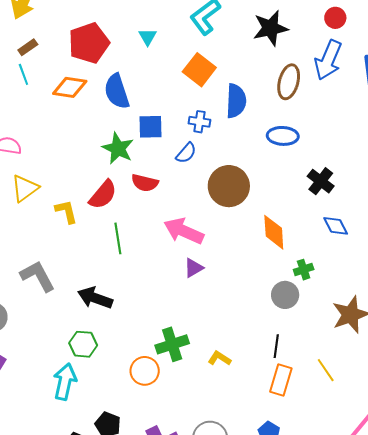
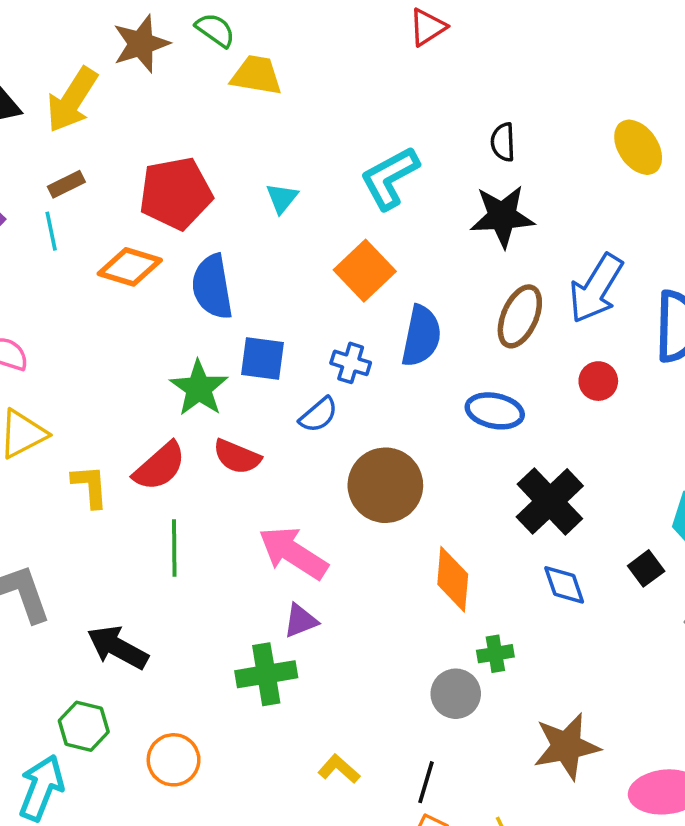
red circle: (335, 18) -> (598, 381), moved
black cross: (321, 181) -> (550, 501), size x1.4
green cross: (172, 344) -> (266, 674), moved
yellow L-shape: (219, 358) -> (339, 769), moved
orange circle: (145, 371) -> (174, 760), moved

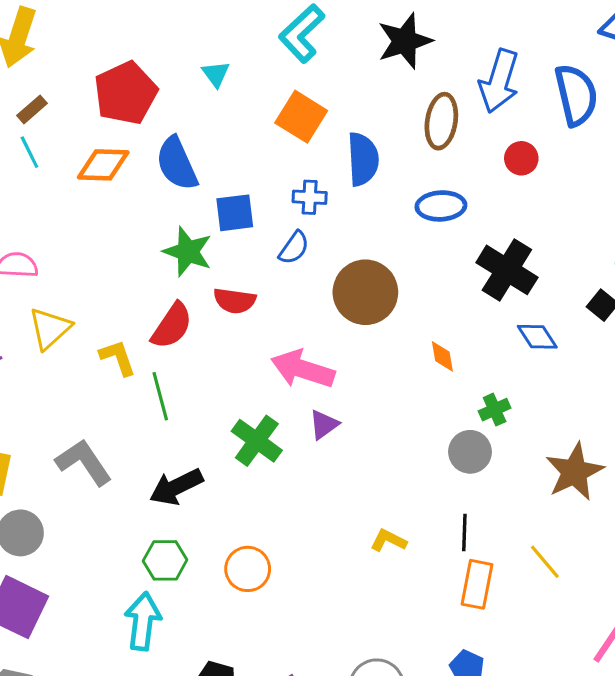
green line: (174, 548) -> (160, 396), moved
orange diamond: (453, 579) -> (442, 356), size x0.6
black arrow: (118, 647) -> (176, 487), turned -40
green cross: (266, 674) -> (257, 441), moved, turned -30

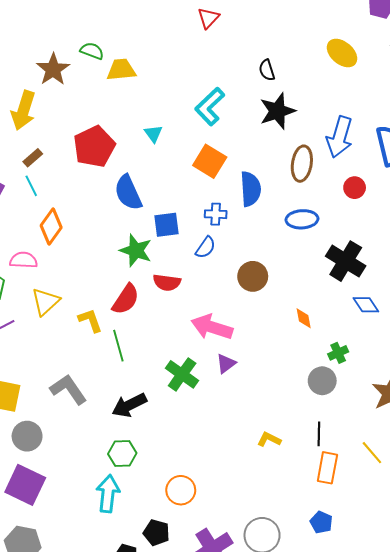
orange diamond: (103, 165) -> (51, 227), moved, turned -56
brown circle: (365, 292) -> (253, 276), size x0.7
orange circle: (248, 569) -> (181, 490), moved

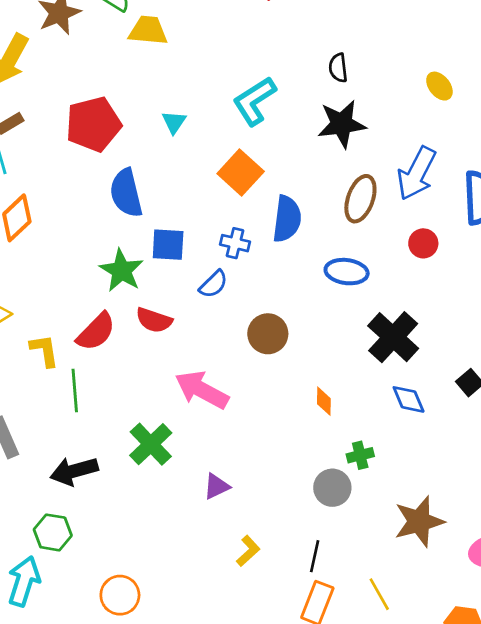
yellow ellipse: (342, 53) -> (439, 86), moved, size x0.7
purple triangle: (226, 363) -> (216, 486), moved
yellow L-shape: (269, 439) -> (248, 551), turned 100

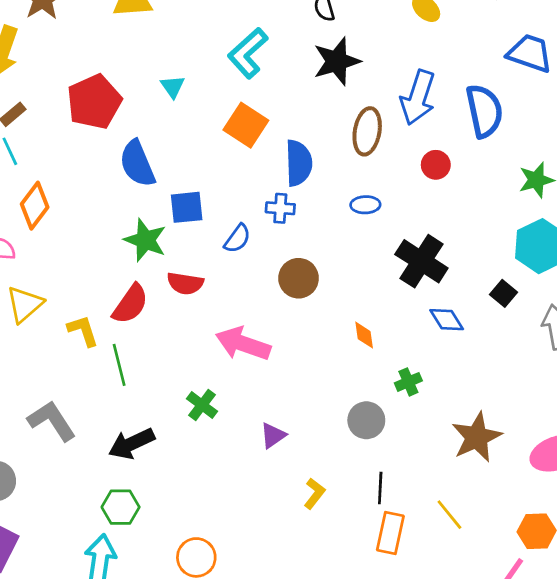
blue cross: (235, 243) -> (280, 208), moved
blue ellipse: (347, 272) -> (365, 205), size x0.7
green cross: (151, 444) -> (202, 405), size x0.7
gray circle: (332, 488) -> (366, 420), moved

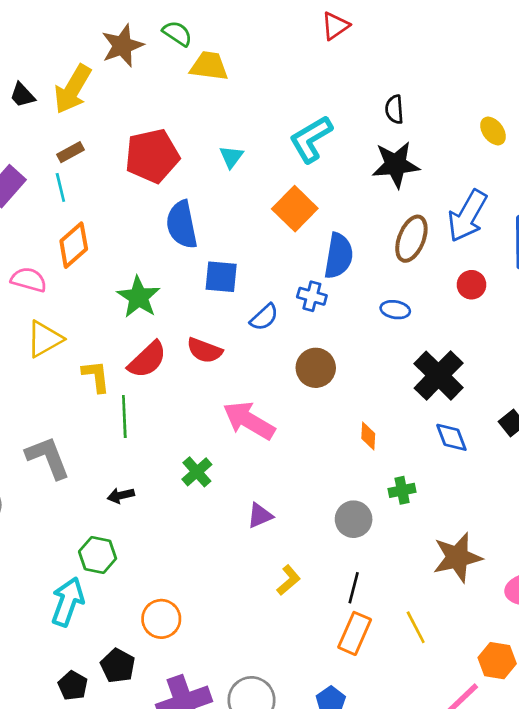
green star: (145, 240) -> (139, 297), moved
black arrow: (131, 444) -> (121, 495), size x0.6

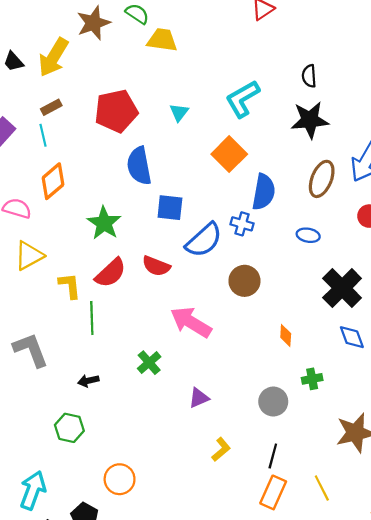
blue semicircle: (264, 317) -> (204, 240), size x1.6
cyan arrow: (68, 602) -> (33, 490), moved

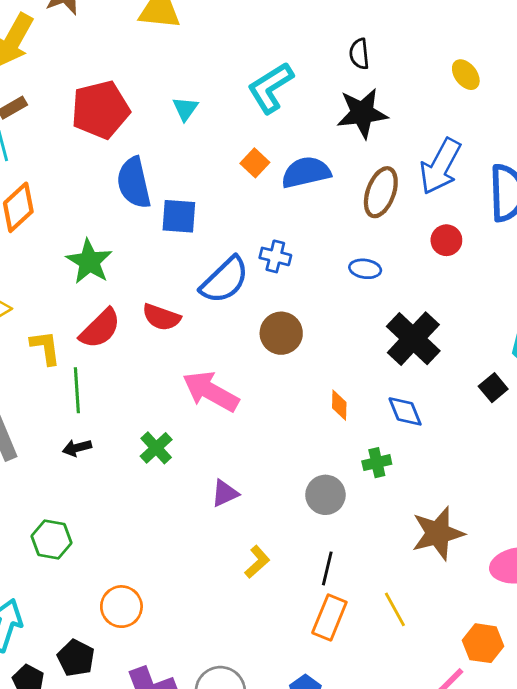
orange square: (229, 154) -> (255, 163), size x0.6
blue semicircle: (264, 192) -> (306, 172), moved, turned -111
blue square: (170, 208) -> (179, 216), moved
blue diamond: (352, 337) -> (405, 411), moved
black arrow: (88, 381) -> (77, 448), moved

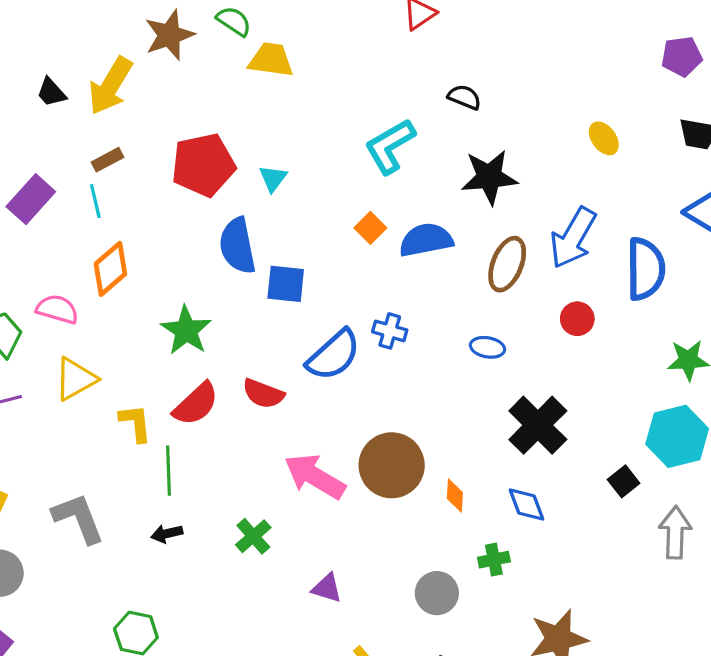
black semicircle: (359, 54) -> (464, 97), moved, turned 116
cyan triangle: (185, 109) -> (273, 178), moved
brown circle: (281, 333) -> (392, 465), moved, size x1.4
purple triangle: (225, 493) -> (327, 588), turned 40

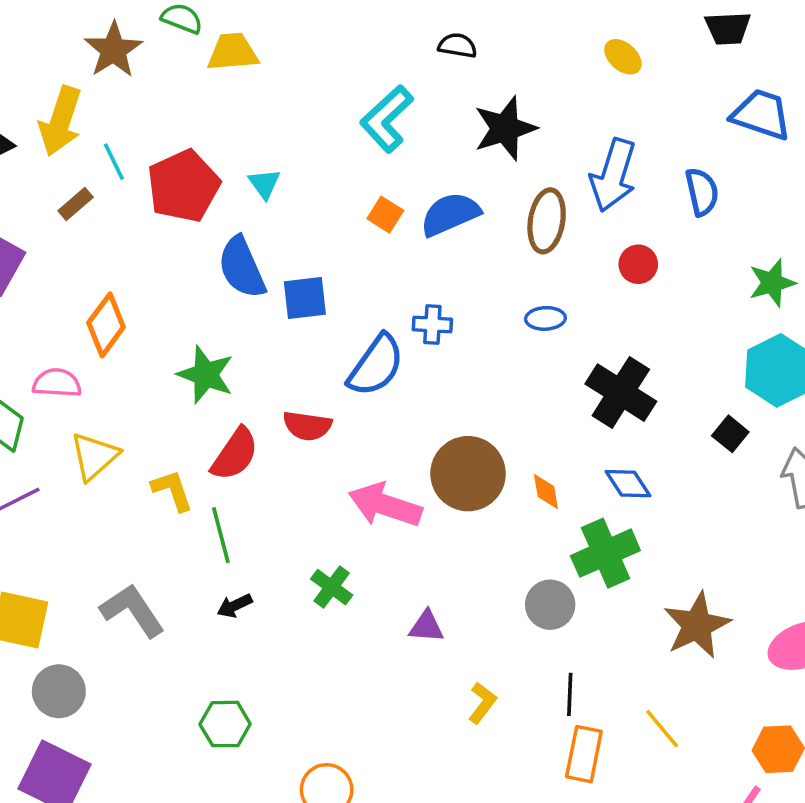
cyan line: (95, 201) -> (114, 162), moved
blue semicircle: (646, 269) -> (702, 192), size x0.7
green cross: (494, 560) -> (605, 553), size x1.8

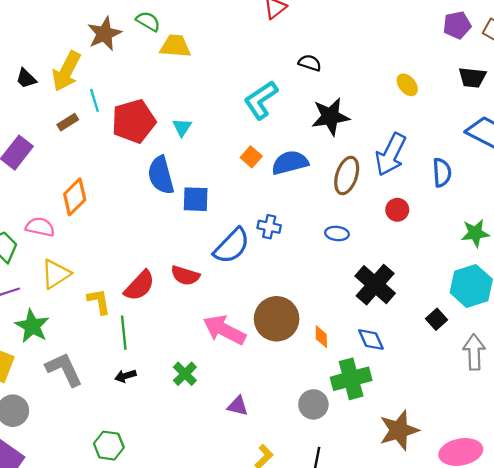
green star: (206, 375) -> (32, 326), moved

